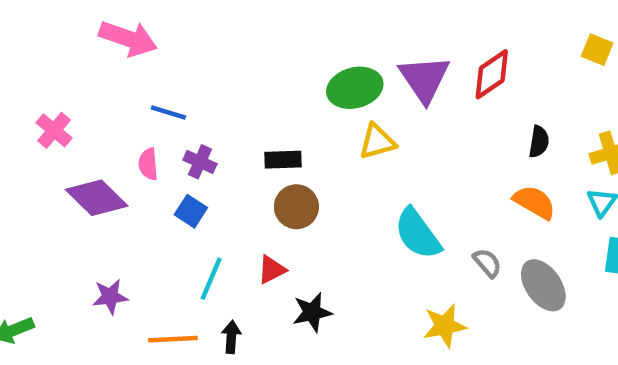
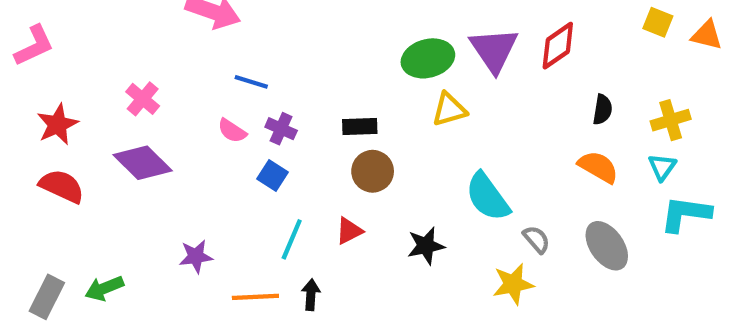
pink semicircle: (148, 164) -> (232, 131), turned -52
purple diamond: (97, 198) -> (143, 163), moved
gray semicircle: (487, 263) -> (537, 239), moved
black star: (312, 312) -> (426, 246), moved

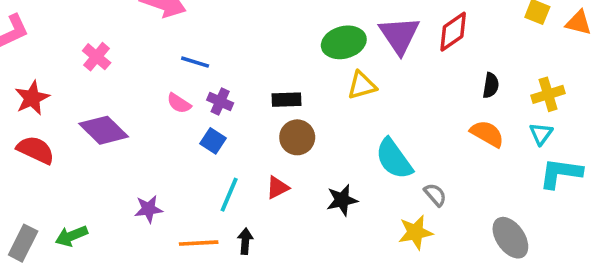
pink cross: (143, 99) -> (97, 57), moved
gray ellipse: (607, 246) -> (510, 238), moved

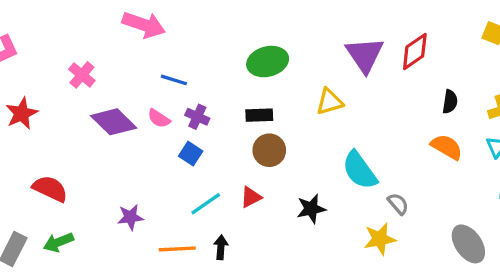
green ellipse: (344, 42) -> (268, 62), moved
purple diamond: (104, 130) -> (114, 122), moved
red semicircle: (36, 150) -> (50, 189), moved
cyan line: (229, 195) -> (206, 204), turned 32

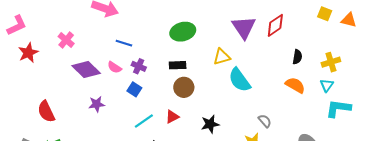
red star: (22, 113) -> (28, 53), moved
cyan semicircle: (360, 170) -> (240, 80), moved
red semicircle: (50, 189) -> (46, 111), turned -140
purple star: (130, 217) -> (97, 104), moved

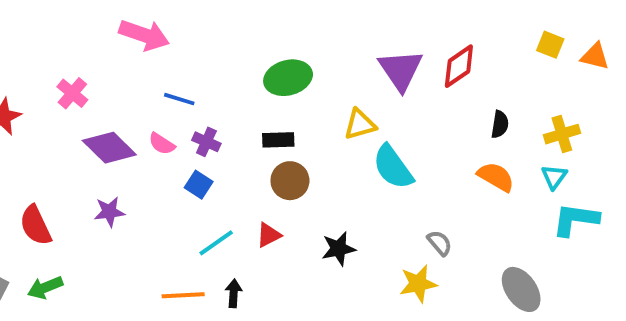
purple star: (97, 104) -> (109, 212), moved

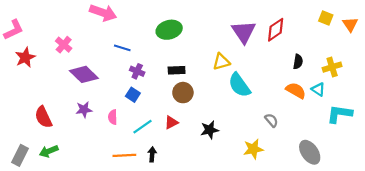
orange triangle: (595, 56) -> (350, 24), turned 42
green ellipse: (288, 78) -> (169, 30), moved
pink semicircle: (162, 144) -> (113, 117), moved, turned 56
cyan triangle: (554, 177) -> (318, 89), moved, turned -32
gray semicircle: (440, 243) -> (271, 120), moved

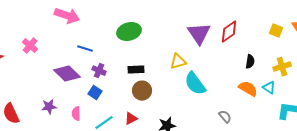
yellow square: (326, 18) -> (276, 31), moved
purple diamond: (84, 74) -> (67, 74), moved

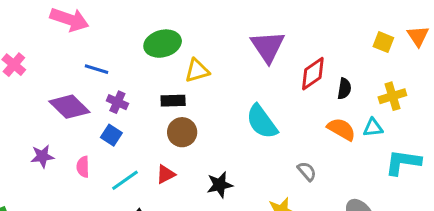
red diamond: (229, 32) -> (313, 74), moved
yellow triangle: (178, 62) -> (197, 71), moved
cyan triangle: (269, 88) -> (373, 128), turned -40

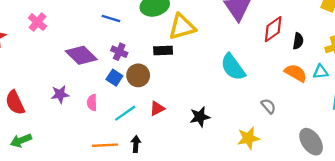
blue line: (96, 69) -> (111, 18), moved
yellow triangle: (197, 71) -> (182, 27), size x1.4
brown circle: (182, 132) -> (138, 75), moved

